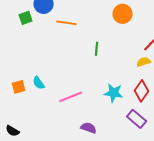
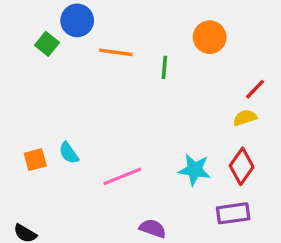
green square: (26, 18) -> (47, 44), turned -32
green line: (97, 49) -> (164, 67), moved
purple rectangle: (137, 119) -> (233, 213), turned -48

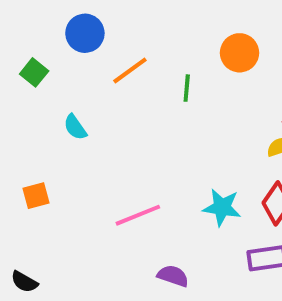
green square: (47, 44) -> (34, 72), moved
orange line: (116, 52) -> (130, 70), turned -44
cyan semicircle: (69, 153) -> (75, 127), moved

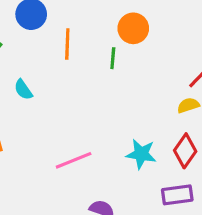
orange circle: (240, 53) -> (133, 28), moved
orange line: (130, 70) -> (67, 44), turned -52

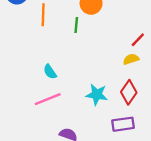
cyan semicircle: (23, 90) -> (50, 72), moved

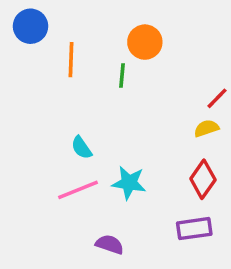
cyan star: (97, 95) -> (129, 183), moved

